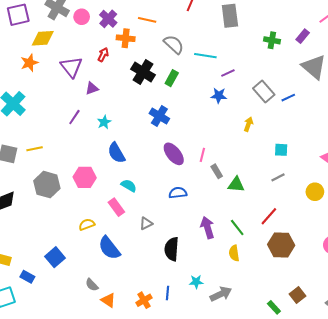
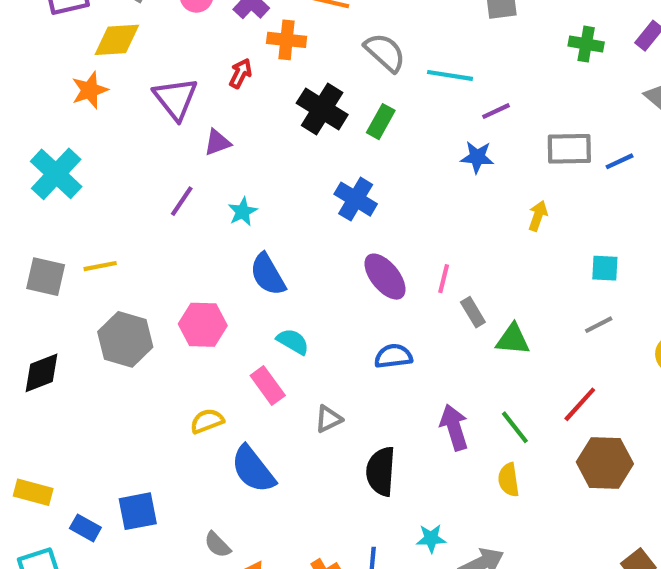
gray rectangle: (264, 91) -> (569, 149), turned -50
blue square: (55, 257) -> (138, 511), moved, turned 30

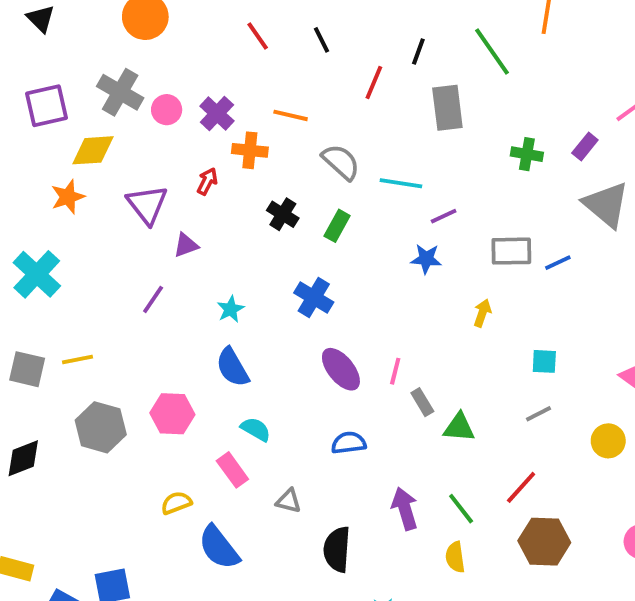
black cross: (322, 109) -> (283, 214), size x0.7
cyan star: (243, 212) -> (231, 309), moved
gray triangle: (328, 419) -> (289, 501), turned 40

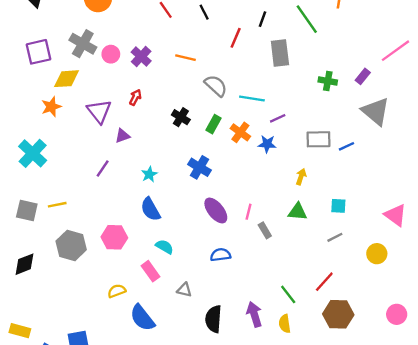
orange cross: (250, 150) -> (240, 132), moved, turned 30
green triangle: (459, 427) -> (297, 212), moved
purple arrow: (405, 509) -> (254, 314), moved

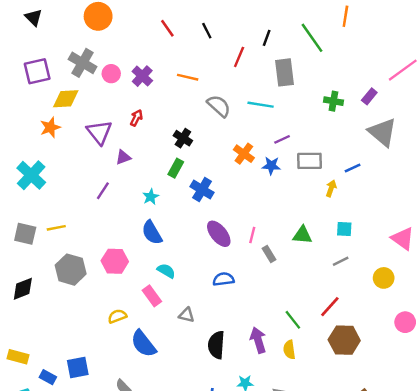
cyan line: (252, 99) -> (261, 105), moved
green rectangle: (213, 124) -> (176, 168), moved
gray rectangle: (318, 139) -> (310, 161), moved
yellow arrow: (301, 177) -> (331, 188), moved
pink circle: (397, 314) -> (405, 322), moved

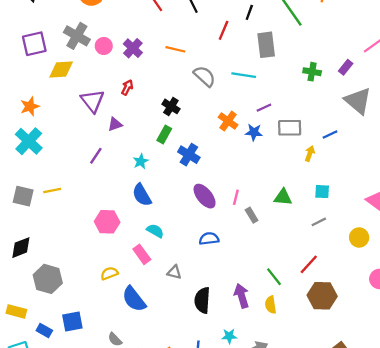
orange star: (50, 127) -> (30, 106), moved
gray hexagon: (71, 270) -> (48, 279), moved

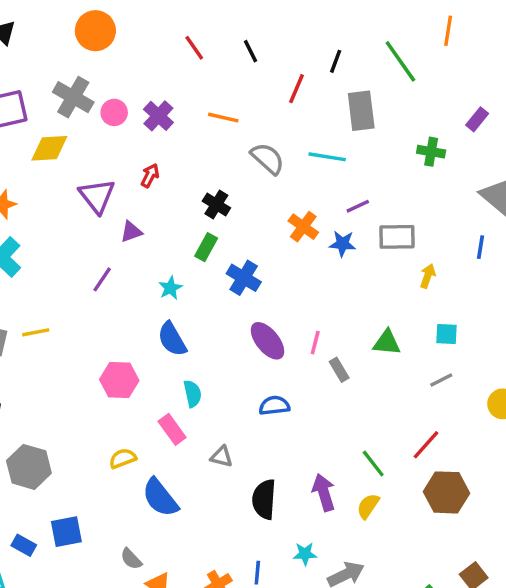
purple rectangle: (346, 67) -> (477, 119), moved
blue line: (330, 134) -> (481, 247), moved, turned -56
cyan semicircle: (155, 231) -> (193, 394), turned 48
yellow semicircle: (271, 305) -> (368, 506), turned 42

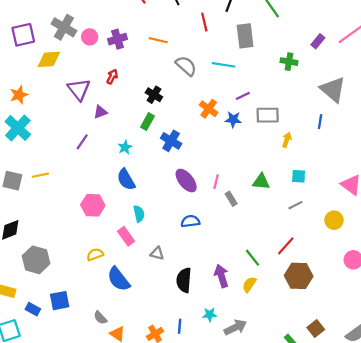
red line: (296, 89) -> (204, 22), turned -36
purple cross: (158, 116) -> (117, 39), turned 30

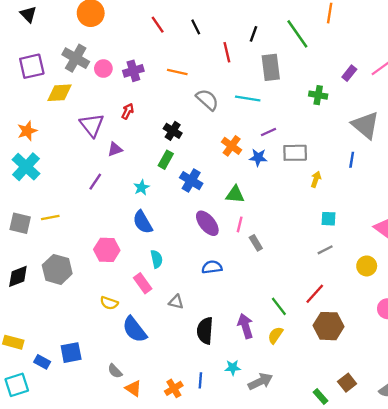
green triangle: (261, 182) -> (235, 194), moved
yellow semicircle: (95, 254) -> (109, 303), turned -140
gray hexagon: (36, 260) -> (57, 269), moved

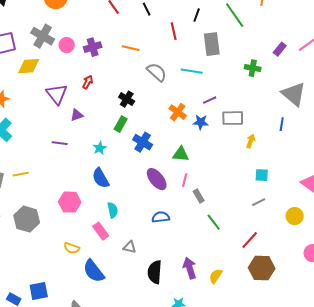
purple line: (95, 182) -> (60, 143), turned 63
green line: (279, 306) -> (214, 222), moved

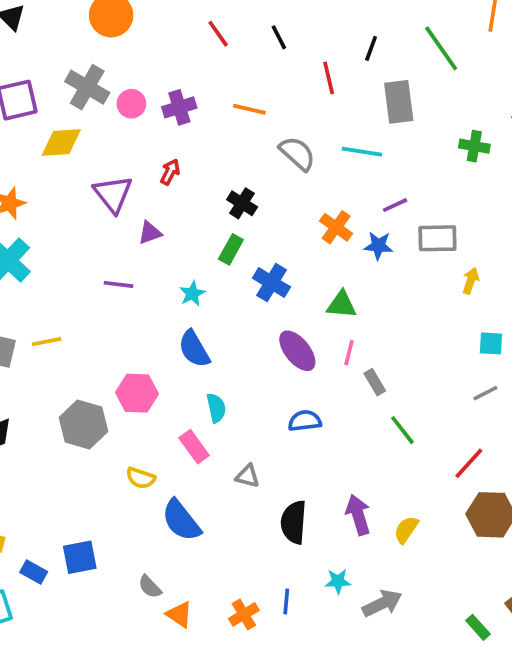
gray hexagon: (27, 219) -> (83, 425), moved

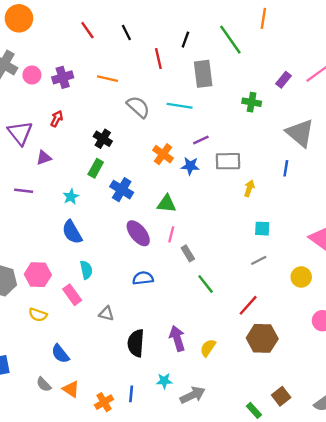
pink hexagon: (137, 393) -> (38, 275), moved
blue semicircle: (181, 520) -> (60, 354), moved, size x0.7
orange triangle: (179, 614) -> (71, 389), moved

